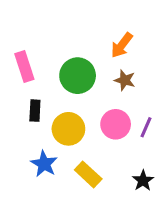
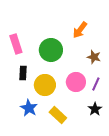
brown star: (125, 80) -> (94, 57), moved
black star: (143, 181) -> (95, 109), moved

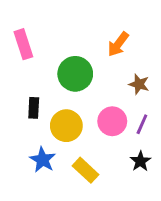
pink rectangle: (16, 44) -> (23, 44), moved

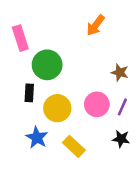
orange arrow: (118, 44) -> (96, 25), moved
green circle: (75, 74) -> (47, 65), moved
black star: (140, 161) -> (121, 139), turned -30

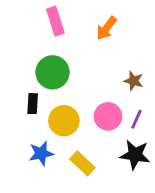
pink rectangle: (20, 38) -> (55, 21), moved
blue star: (37, 138) -> (41, 153), turned 30
black star: (121, 139) -> (135, 155), size x1.5

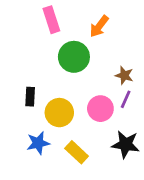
green circle: (53, 72) -> (74, 57), moved
purple line: (136, 119) -> (126, 99), moved

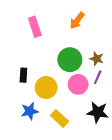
pink rectangle: (51, 20) -> (35, 27), moved
green circle: (74, 57) -> (70, 60), moved

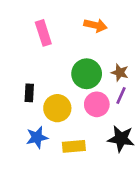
orange arrow: (77, 21) -> (96, 25), turned -114
yellow rectangle: (60, 118) -> (74, 146), turned -48

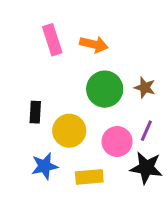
orange arrow: (96, 25) -> (94, 44), moved
purple line: (121, 95) -> (146, 131), moved
pink circle: (97, 104) -> (117, 142), moved

